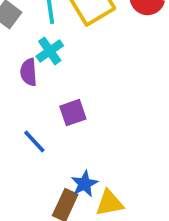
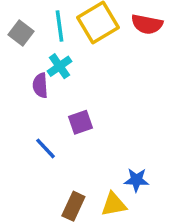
blue star: (84, 184) -> (136, 180), moved, turned 30

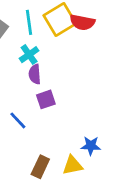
red semicircle: (147, 24) -> (82, 22), moved
purple semicircle: (40, 85) -> (35, 74), moved

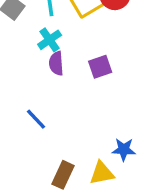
purple square: (46, 99) -> (100, 67), moved

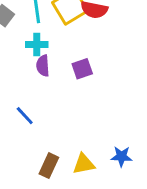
cyan cross: (50, 40) -> (37, 44), turned 35
blue star: (124, 149) -> (122, 156), moved

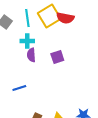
blue line: (25, 116) -> (19, 88), turned -64

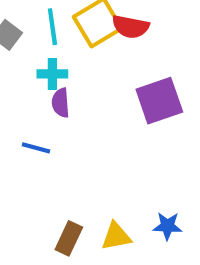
purple square: (57, 57) -> (159, 101), moved, size x1.6
blue line: (19, 88) -> (36, 148), moved, turned 32

